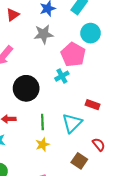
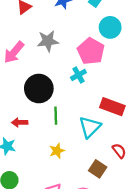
gray star: (43, 34) -> (48, 41), moved
red rectangle: (93, 105) -> (112, 107), size x1.5
green line: (42, 122) -> (56, 116), moved

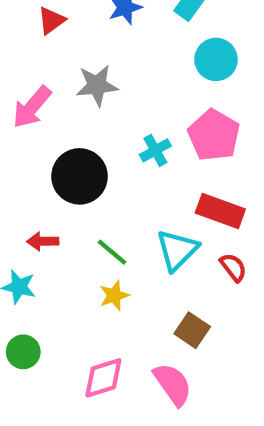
pink pentagon: (91, 51) -> (214, 135), moved
green line: (56, 116) -> (112, 252), moved, turned -48
red semicircle: (119, 151) -> (233, 267), moved

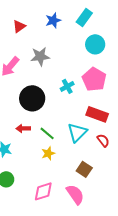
red arrow: (43, 241) -> (23, 128), moved

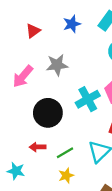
cyan cross: (67, 86) -> (88, 99), size x1.5
green line: (47, 133) -> (65, 153), turned -70

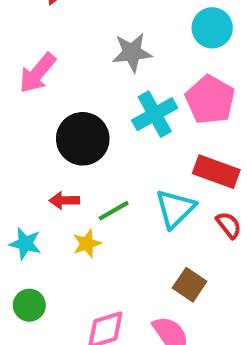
gray star: (57, 65) -> (132, 52), moved
yellow star: (66, 176) -> (87, 244), moved

